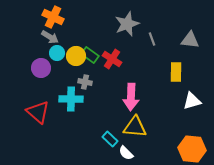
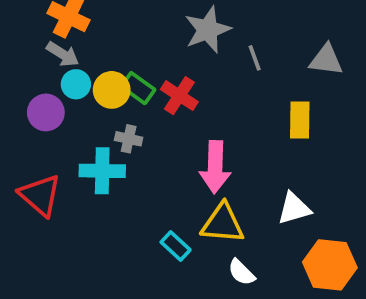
white triangle: (192, 101) -> (294, 208), moved
white semicircle: (126, 153) -> (241, 272), moved

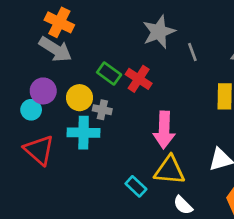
gray arrow: (63, 54) -> (55, 49), size x1.4
cyan circle: (76, 84) -> (31, 110), moved
yellow circle: (112, 90) -> (79, 98), moved

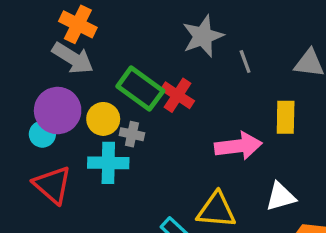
green rectangle: (109, 73) -> (140, 89), size x1.5
purple circle: (43, 91) -> (58, 110), size x1.4
pink arrow: (164, 130) -> (238, 146), moved, turned -99

